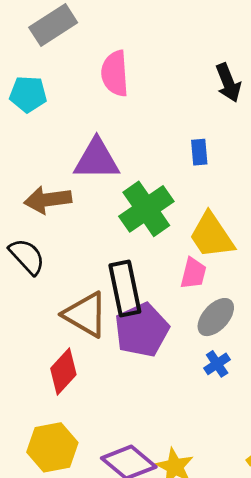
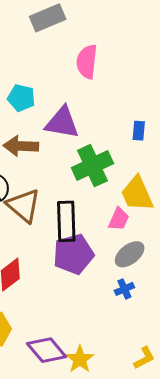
cyan pentagon: (28, 94) -> (21, 98), moved
brown triangle: (86, 315) -> (24, 205), moved

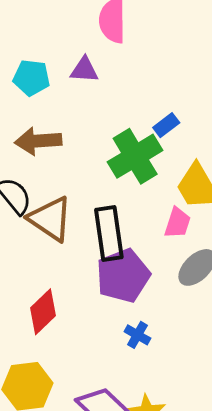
purple triangle: (62, 123) -> (84, 70), moved, size x0.6
blue rectangle: (139, 131) -> (166, 125), moved, turned 54
blue cross: (124, 289) -> (137, 335), moved, turned -30

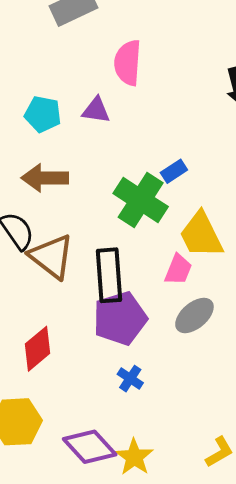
green cross: (135, 156) -> (141, 200), turned -30

